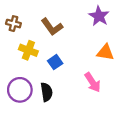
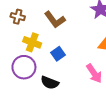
purple circle: (20, 90) -> (24, 67), moved
black semicircle: (47, 92) -> (50, 83), turned 120

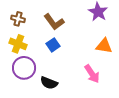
yellow cross: (32, 42) -> (18, 44), moved
blue square: (58, 54) -> (53, 45), moved

